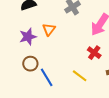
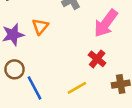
yellow line: (80, 76) -> (77, 88), turned -70

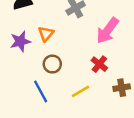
brown circle: (15, 69) -> (52, 64), moved

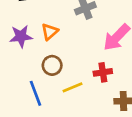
red cross: (99, 64) -> (103, 72), turned 35
yellow line: (80, 91) -> (72, 87), moved

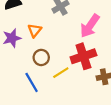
red cross: (103, 72) -> (83, 56), size x1.6

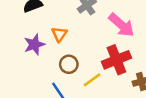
pink arrow: (90, 26) -> (121, 25), turned -80

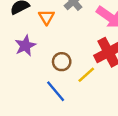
orange triangle: (59, 34) -> (46, 17), moved

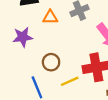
orange triangle: (46, 17) -> (50, 17), turned 42

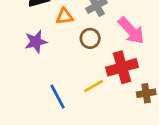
brown circle: (51, 62) -> (90, 38), moved

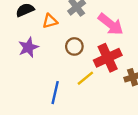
brown circle: (90, 38) -> (74, 46), moved
blue line: (58, 97) -> (55, 93), turned 50

